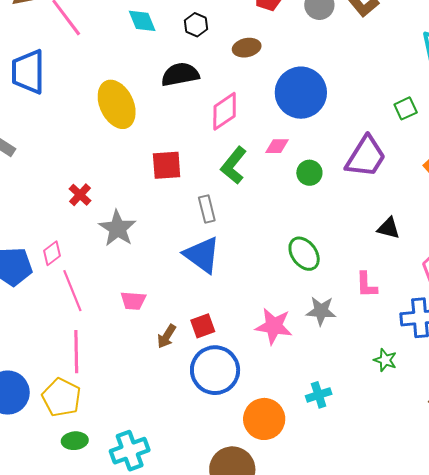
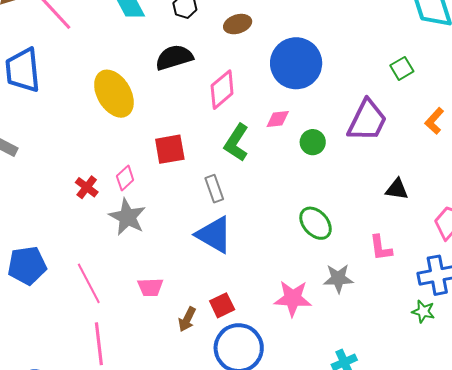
pink diamond: (52, 253) -> (125, 178), moved
green star: (385, 360) -> (423, 311), moved

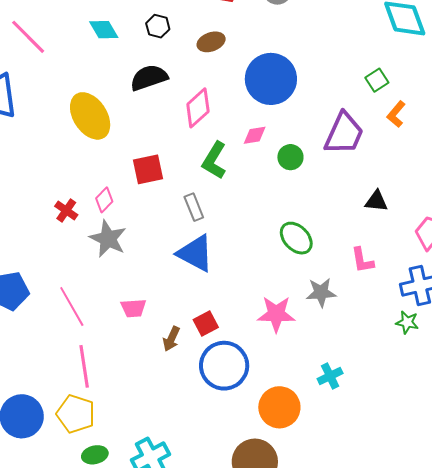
orange L-shape: (434, 121) -> (396, 114), moved

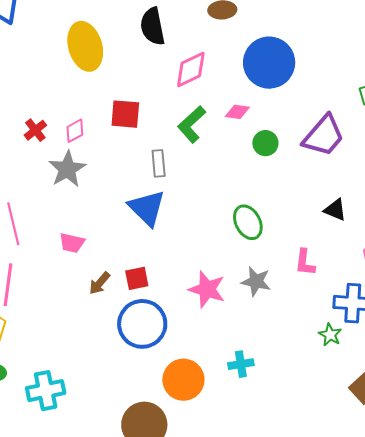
black semicircle: (149, 78) -> (153, 26), turned -99

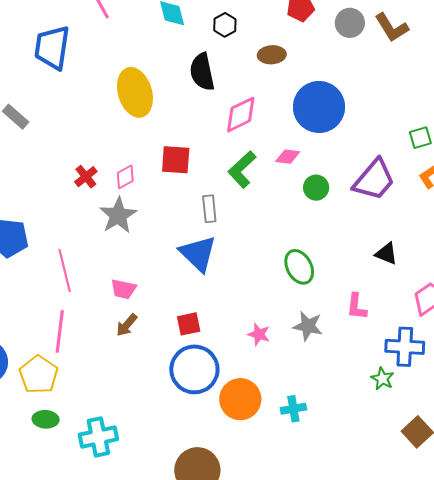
brown arrow: (100, 283) -> (127, 325), moved
pink star: (207, 289) -> (259, 334), size x0.6
orange circle: (183, 380) -> (240, 399), moved

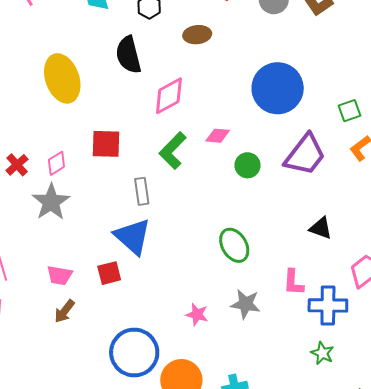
blue circle: (319, 107) -> (278, 88), moved
red square: (189, 324) -> (109, 273), moved
blue cross: (405, 347) -> (328, 305), moved

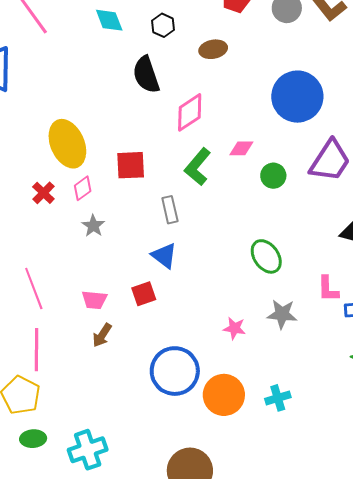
yellow ellipse: (62, 78) -> (67, 144), moved
gray star: (51, 202) -> (93, 226), moved, size x0.6
blue triangle: (133, 237) -> (164, 256), size x0.7

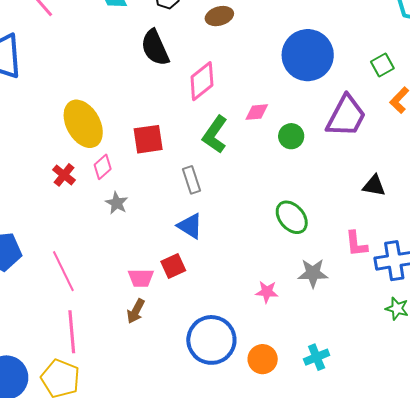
pink trapezoid: (94, 300) -> (141, 278), moved
orange circle: (224, 395) -> (263, 359), size x0.7

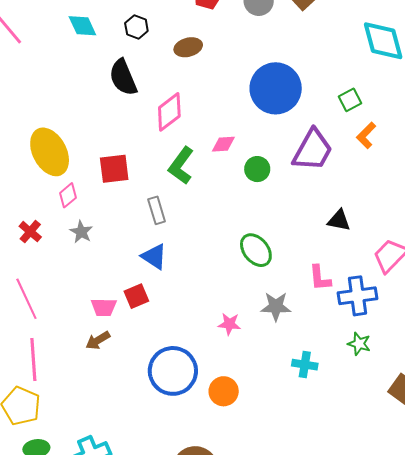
red cross: (64, 175) -> (30, 232), moved
brown arrow: (136, 311) -> (98, 340), turned 30
cyan cross: (317, 357) -> (305, 365), moved, turned 30

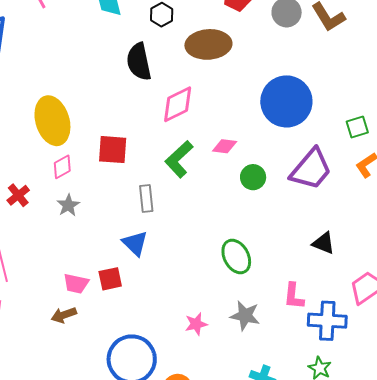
brown ellipse: (188, 47) -> (208, 44), size x1.6
pink star: (229, 324) -> (196, 324), turned -30

